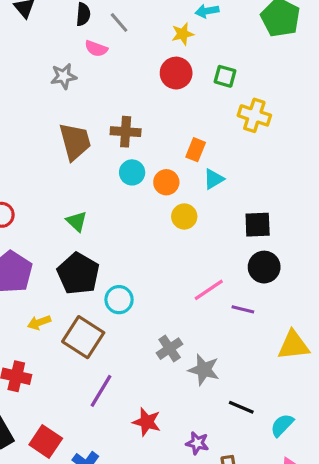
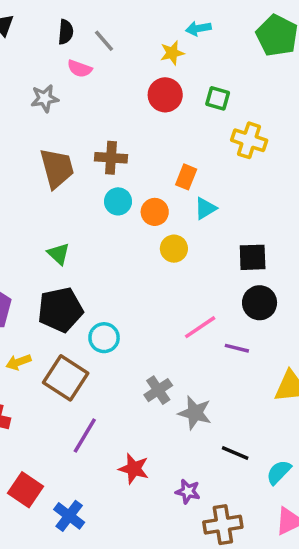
black pentagon: (78, 274) -> (60, 310), turned 30

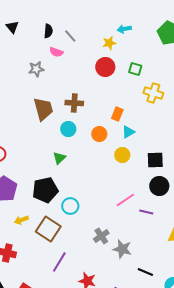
cyan circle: (118, 201) -> (68, 129), moved
yellow circle: (174, 249) -> (122, 155), moved
green triangle: (59, 254) -> (59, 158), moved, turned 32

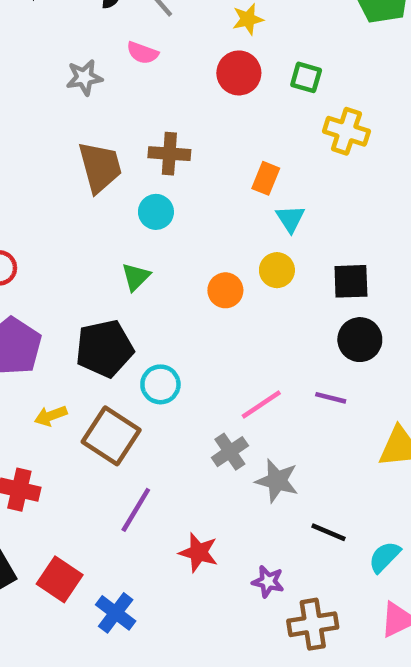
pink semicircle: (56, 52) -> (143, 53), moved
cyan triangle: (128, 132) -> (290, 219), turned -32
orange circle: (99, 134) -> (225, 290), moved
pink line: (125, 200) -> (261, 405), moved

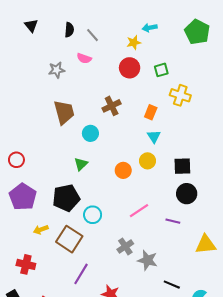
green square: (306, 77) -> (161, 70), turned -32
brown cross: (169, 154) -> (112, 106), moved, turned -30
orange rectangle: (266, 178) -> (151, 112), moved
pink line: (261, 405) -> (139, 211), moved

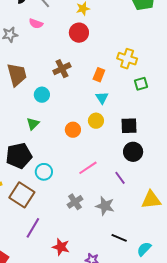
green square: (161, 70) -> (141, 84), moved
purple line: (173, 221) -> (120, 178), turned 40
gray star: (148, 260) -> (105, 206), moved

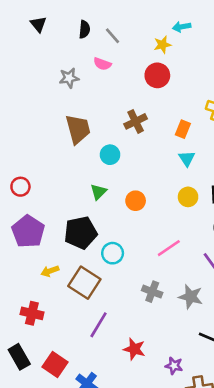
yellow circle: (96, 121) -> (188, 197), moved
orange circle: (73, 130) -> (136, 201), moved
gray cross: (75, 202) -> (152, 292), turned -35

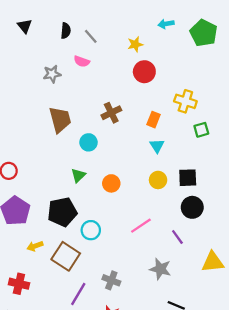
cyan arrow: (182, 27) -> (166, 24), moved
red circle: (157, 75) -> (144, 72), moved
gray cross: (152, 292) -> (111, 280), moved

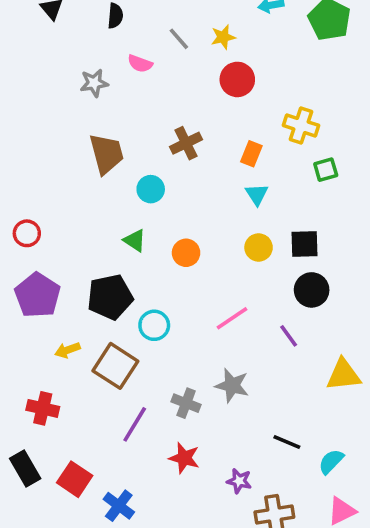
gray line: (91, 36) -> (179, 39), moved
green triangle: (78, 175) -> (135, 240), turned -42
gray star: (160, 269) -> (232, 385), moved

